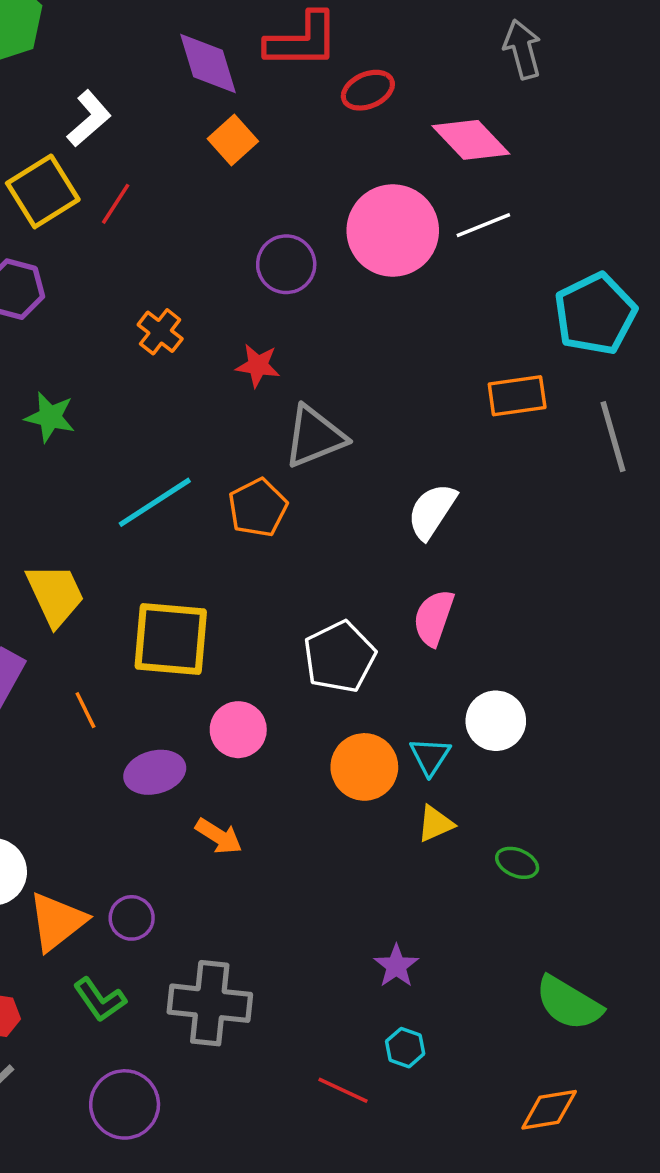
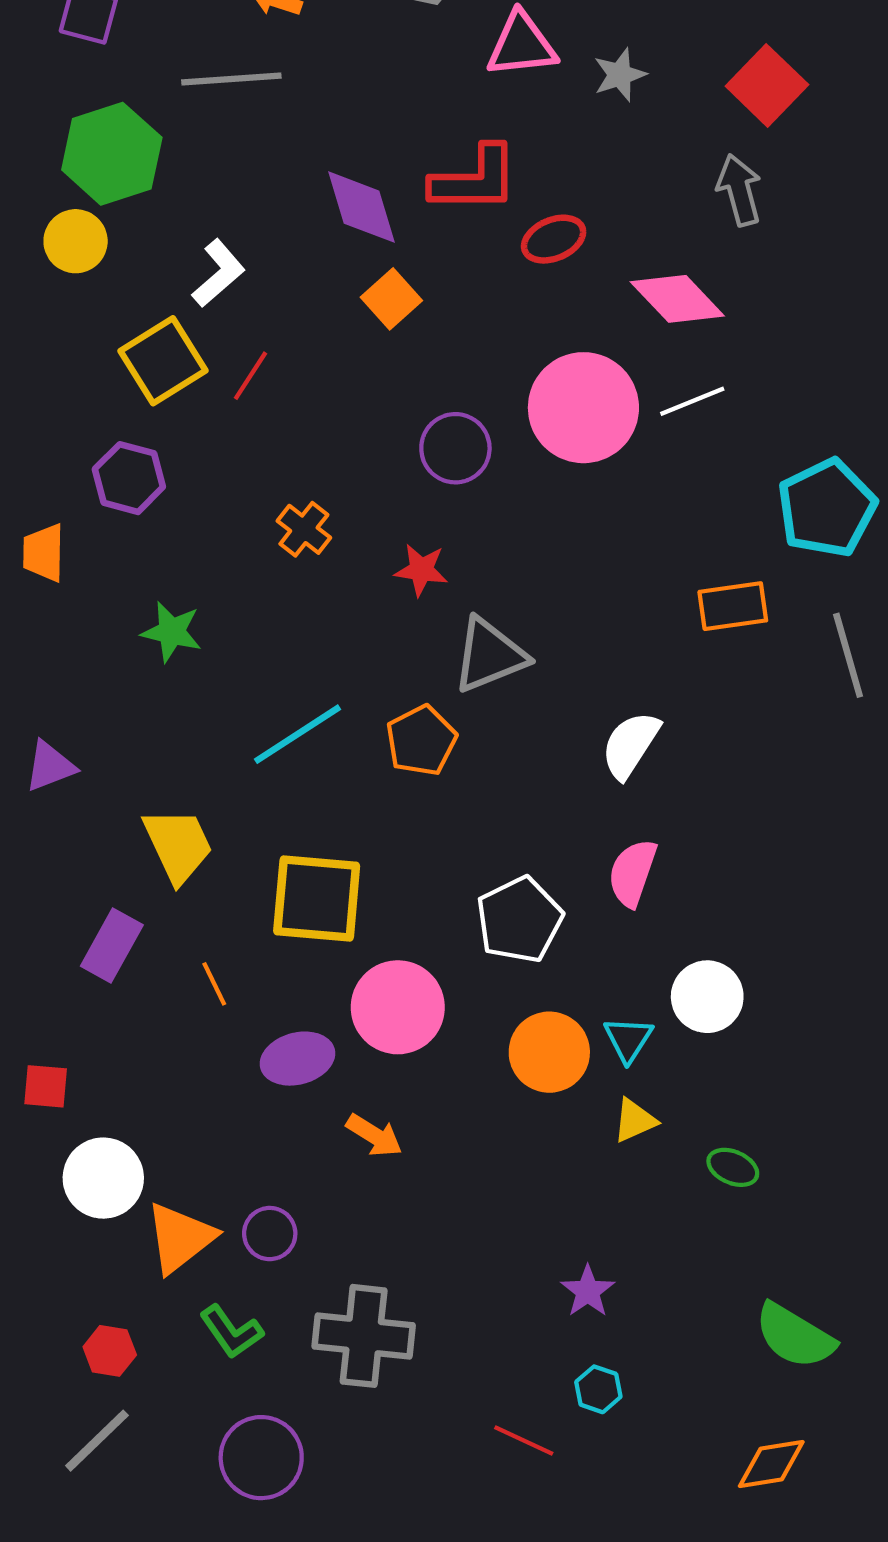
pink circle: (238, 730) -> (398, 1007), size x1.4

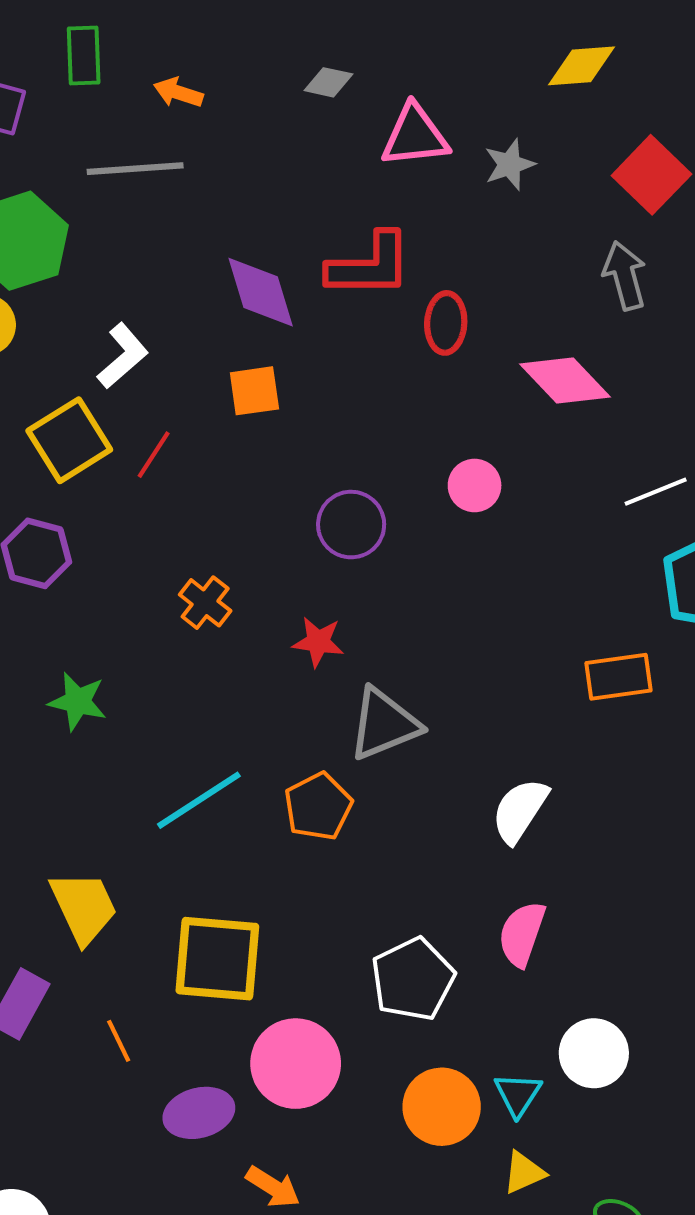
red ellipse: (554, 239) -> (446, 323), turned -64
orange square: (391, 299) -> (254, 391), moved, turned 34
white line: (692, 401) -> (656, 492), moved
pink circle: (583, 408) -> (475, 485), size x0.5

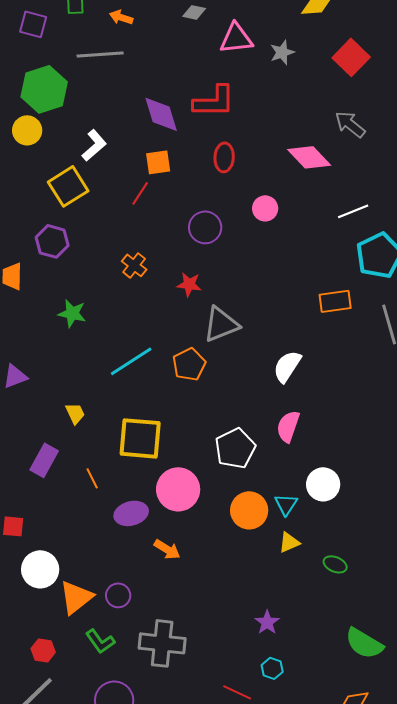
gray arrow: (625, 276) -> (350, 124), moved, turned -36
red ellipse: (446, 323) -> (224, 157), moved
red line: (154, 455) -> (140, 193), moved
yellow trapezoid: (84, 907) -> (75, 413), size x0.6

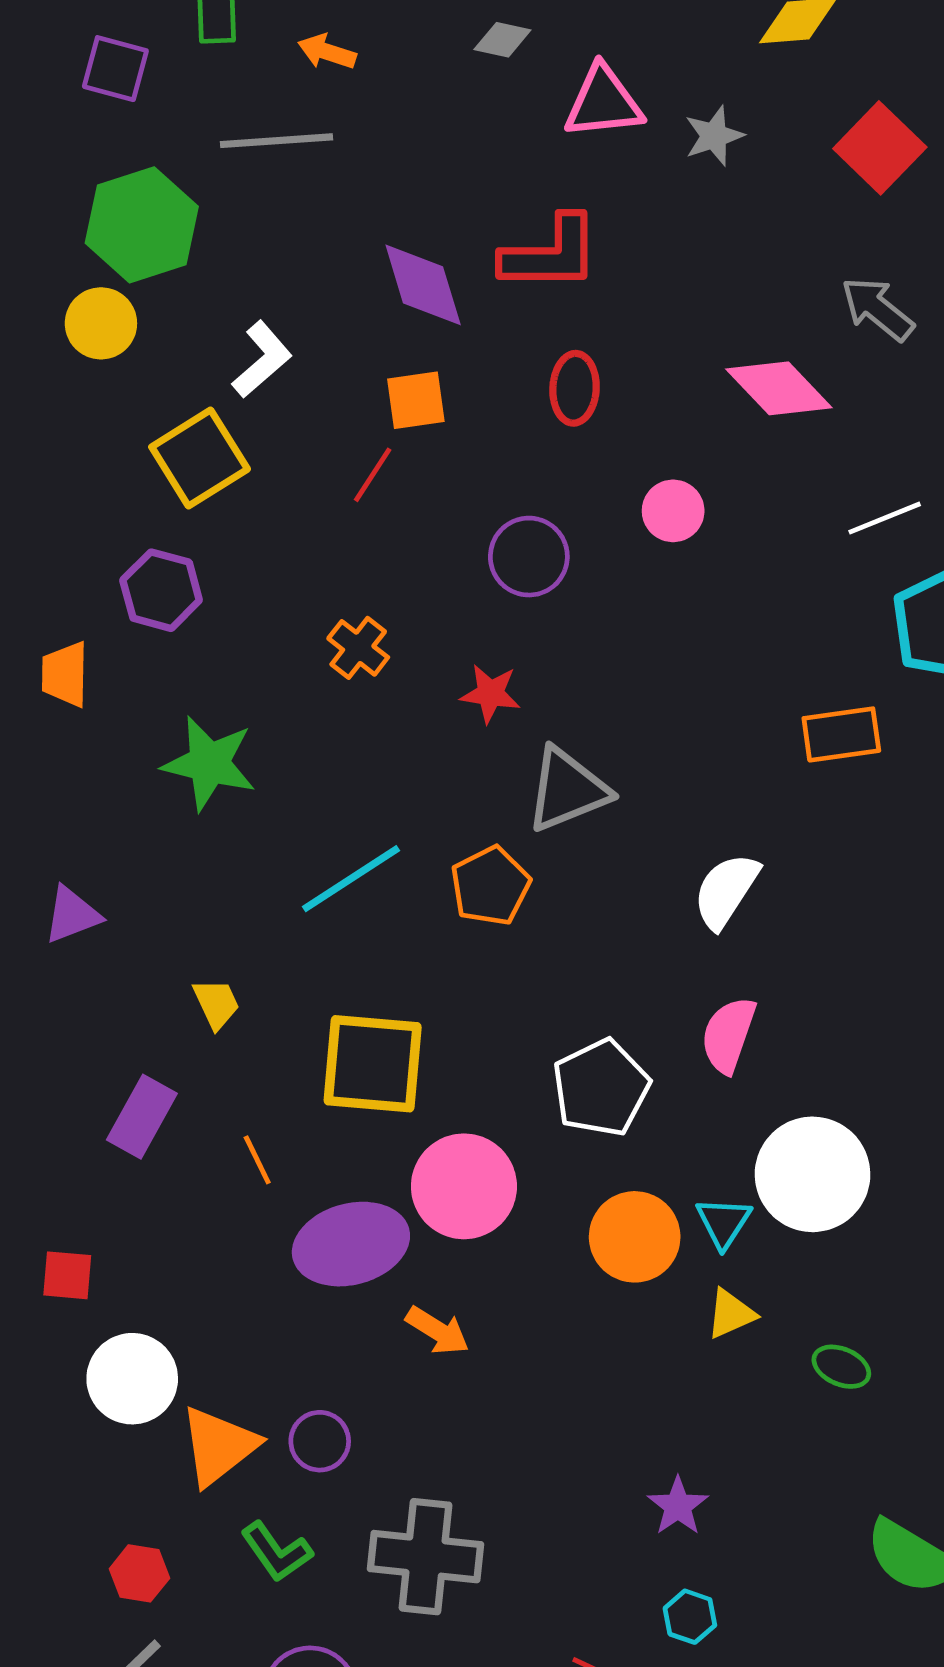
green star: (72, 313) -> (209, 763), size x1.4
white circle: (323, 484) -> (813, 1174), size x1.4
purple ellipse: (131, 513) -> (351, 1244), size x1.4

